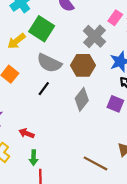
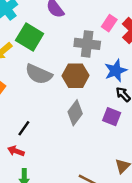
gray cross: (94, 36) -> (87, 44), turned -35
black line: (44, 89) -> (24, 128), moved

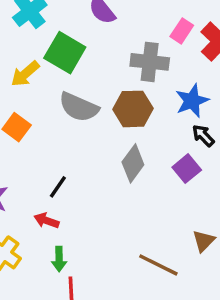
purple square: (112, 117) -> (187, 169), turned 30

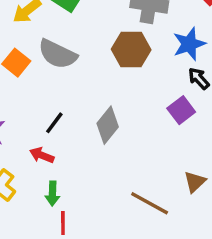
gray semicircle: (79, 107) -> (58, 54), moved
gray diamond: (133, 163) -> (108, 125), moved

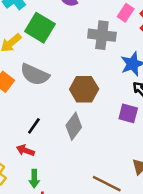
brown hexagon: (131, 49) -> (84, 89), moved
purple square: (181, 110) -> (128, 113), turned -36

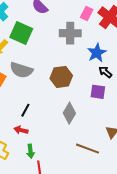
gray diamond: (74, 126) -> (69, 113), moved

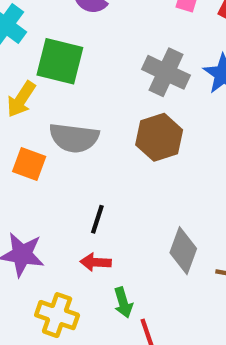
gray cross: (70, 33) -> (166, 72), moved, turned 35
gray diamond: (69, 113) -> (183, 251), moved

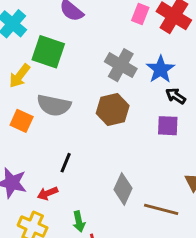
red arrow: (96, 262) -> (48, 193), moved, turned -30

